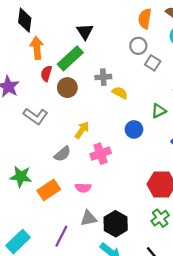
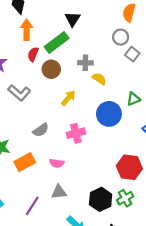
blue circle: (134, 129) -> (109, 114), size x1.5
yellow arrow: (82, 130) -> (68, 98), moved
black hexagon: (116, 224) -> (101, 199), moved

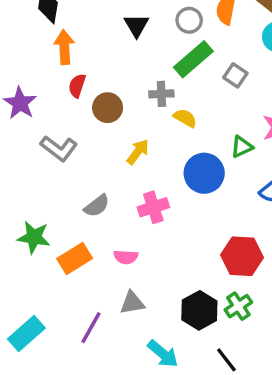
gray circle: (121, 37) -> (189, 20), moved
green rectangle: (57, 43) -> (193, 59), moved

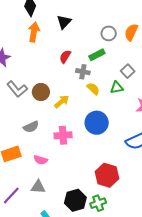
black triangle: (136, 25) -> (64, 22), moved
green rectangle: (193, 59) -> (97, 55), moved, size x0.7
red semicircle: (77, 86) -> (65, 57), moved
brown circle: (108, 108) -> (41, 92), moved
green triangle: (242, 147) -> (117, 88), moved

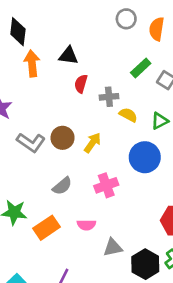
black triangle: (64, 22) -> (69, 56), moved, turned -49
gray circle: (109, 33) -> (126, 19), moved
green rectangle: (97, 55) -> (141, 68), moved
green triangle: (117, 88) -> (160, 121), moved
gray triangle: (38, 187) -> (113, 247), moved

